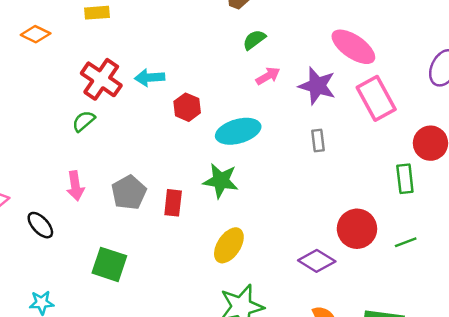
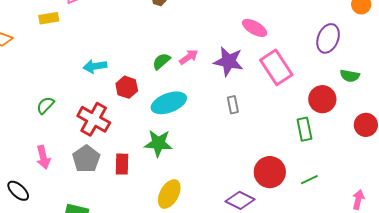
green semicircle: (254, 40) -> (161, 61), moved
pink ellipse: (353, 47) -> (255, 28), size x0.7
red cross: (101, 79) -> (94, 119), moved

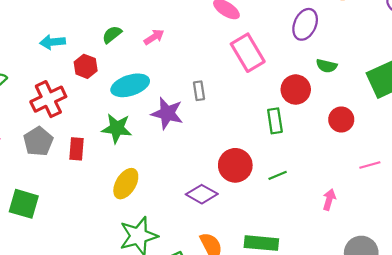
green semicircle: (161, 61) -> (112, 34), moved
purple star: (228, 61) -> (167, 113), moved
red cross: (94, 119) -> (48, 99), turned 32

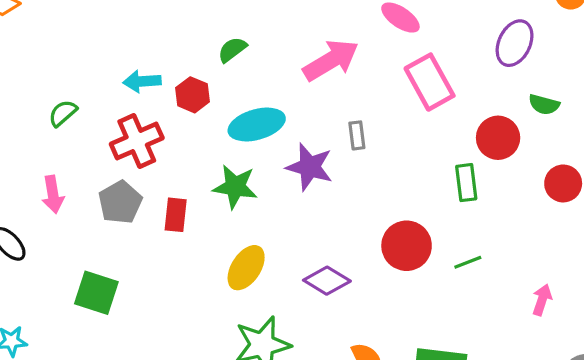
pink arrow: (154, 37) -> (331, 60), moved, size x1.8
cyan arrow: (52, 42) -> (142, 81), moved
purple diamond: (202, 194) -> (327, 281), moved

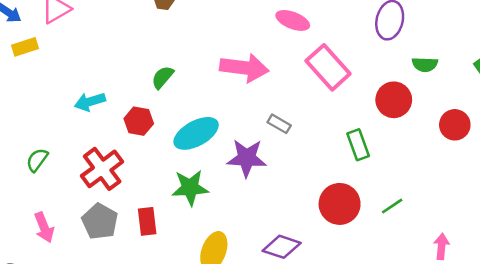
pink arrow: (331, 60) -> (244, 68), turned 51
cyan arrow: (142, 81) -> (90, 102), moved
gray rectangle: (357, 135) -> (279, 124), turned -40
green rectangle: (466, 183) -> (358, 145), moved
pink arrow: (542, 300) -> (441, 246), moved

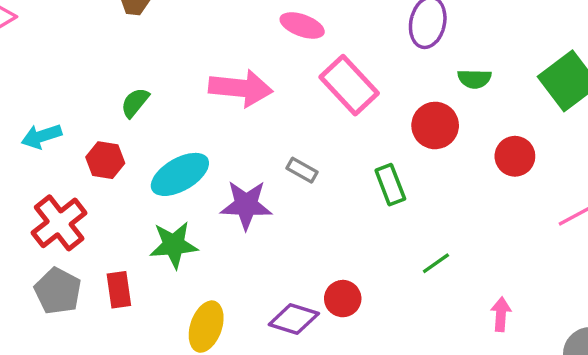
gray rectangle: (279, 124) -> (302, 170), moved
red circle: (340, 204) -> (343, 299), moved, size x0.7

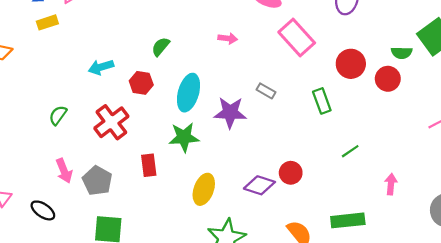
green semicircle: (474, 79) -> (402, 53), moved
pink arrow: (241, 88) -> (228, 38), size x0.5
red circle: (515, 156) -> (388, 79), moved
cyan ellipse: (180, 174) -> (188, 93), turned -45
gray pentagon: (58, 291) -> (97, 181), moved

